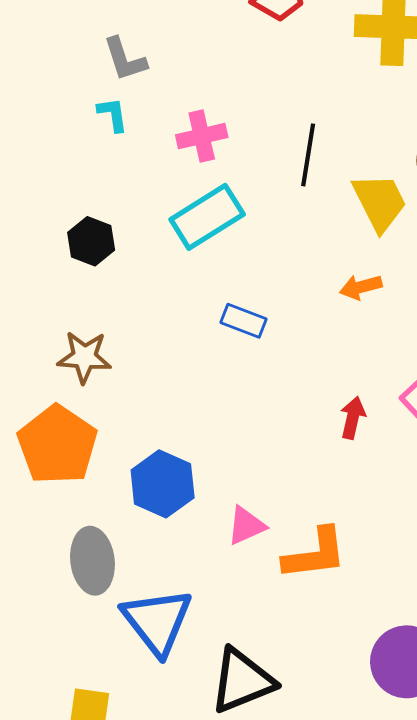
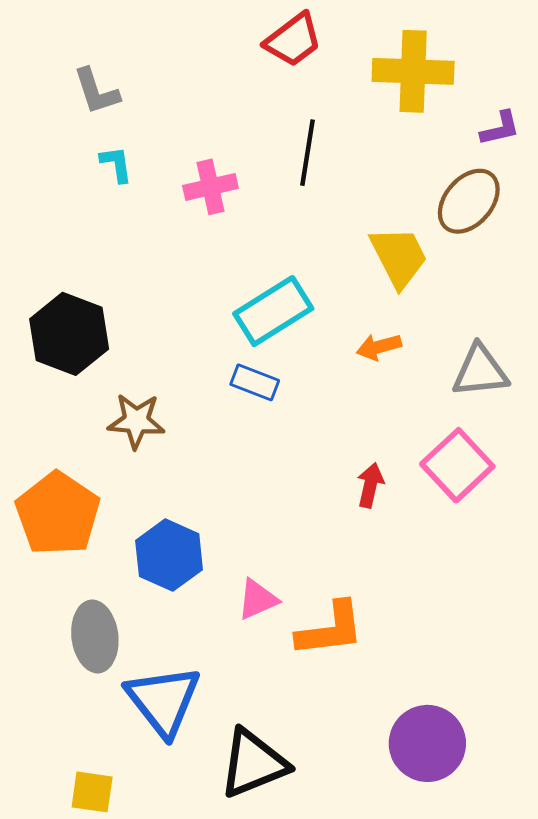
gray L-shape: (125, 59) -> (96, 91), moved
black line: (308, 155) -> (308, 153), moved
cyan rectangle: (207, 217) -> (273, 311), moved
black hexagon: (91, 241) -> (69, 334), moved, size x1.6
brown star: (84, 357) -> (136, 421), moved

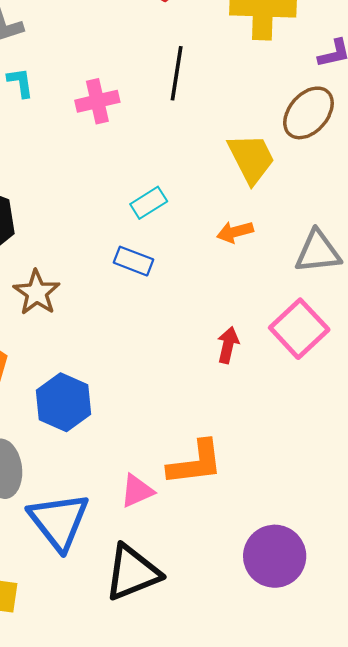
cyan rectangle: (273, 311) -> (149, 203), size x0.6
brown star: (136, 421) -> (37, 293), turned 30
pink triangle: (258, 599) -> (137, 491), moved

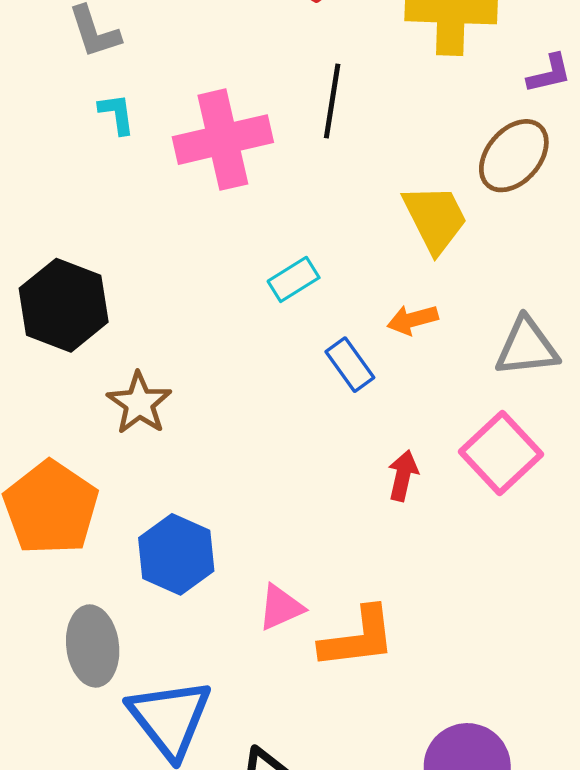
pink cross: (97, 101) -> (223, 140), size x1.6
blue rectangle: (133, 261) -> (350, 365), moved, turned 33
pink triangle: (137, 491) -> (281, 607), moved

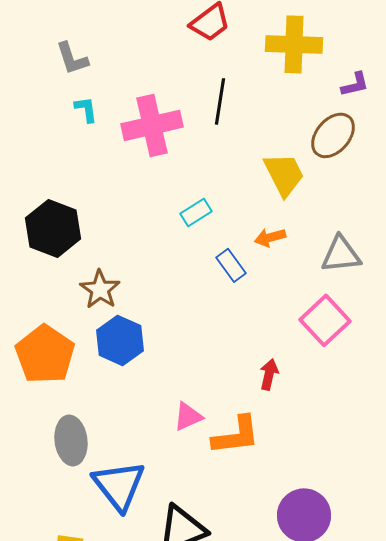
red arrow: (403, 476) -> (269, 374), moved
blue hexagon: (176, 554) -> (120, 340), moved

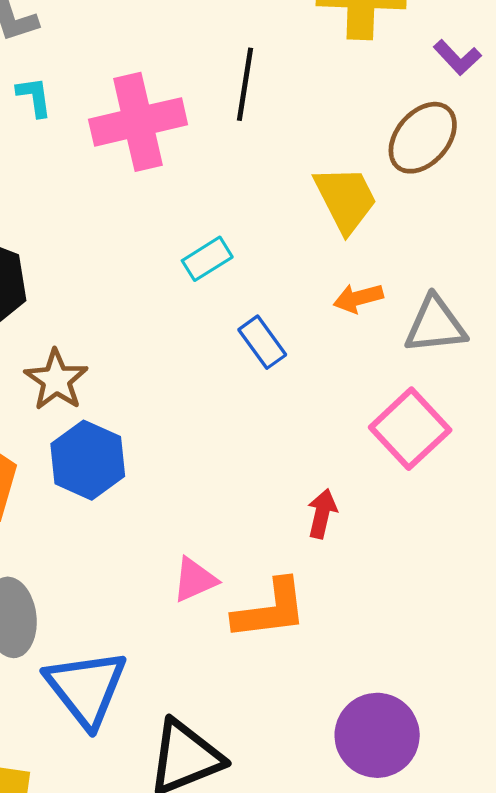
purple L-shape: (355, 84) -> (457, 57), turned 60
orange arrow: (270, 237) -> (358, 298), moved

